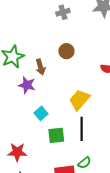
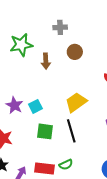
gray cross: (63, 12) -> (60, 27), moved
purple star: (27, 85) -> (14, 105), moved
black line: (82, 129) -> (71, 131), turned -30

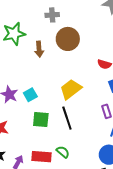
brown circle: (75, 52) -> (68, 39), size x1.5
green semicircle: (66, 165) -> (63, 152), turned -112

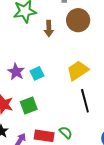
black line: (67, 118) -> (85, 101), moved
green square: (41, 119) -> (29, 106), moved, turned -30

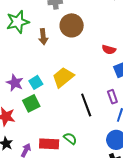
yellow trapezoid: (78, 71) -> (63, 77), moved
green square: (29, 106) -> (31, 103), moved

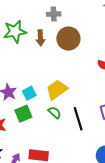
brown arrow: (43, 37) -> (40, 38), moved
green semicircle: (70, 138) -> (55, 113), moved

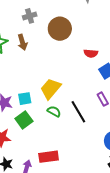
brown circle: (68, 39) -> (60, 29), moved
cyan square: (29, 93) -> (25, 99), turned 32

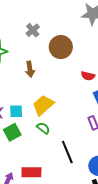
gray cross: (30, 16) -> (33, 30), turned -32
brown arrow: (22, 42) -> (30, 69), moved
black line: (78, 112) -> (67, 152), moved

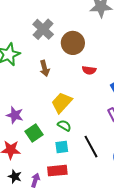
gray cross: (33, 30) -> (43, 29), size x1.5
red semicircle: (88, 76) -> (89, 70), moved
cyan square: (16, 111) -> (62, 147), moved

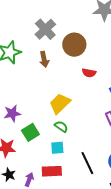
brown arrow: (45, 68) -> (44, 59), moved
purple star: (15, 115) -> (12, 113), turned -30
black line: (91, 147) -> (87, 163), moved

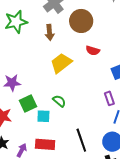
yellow trapezoid: (60, 104) -> (61, 63), moved
cyan square: (57, 148) -> (43, 116), moved

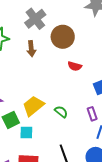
yellow trapezoid: (61, 63) -> (33, 106), moved
green semicircle: (59, 101) -> (61, 112), moved

